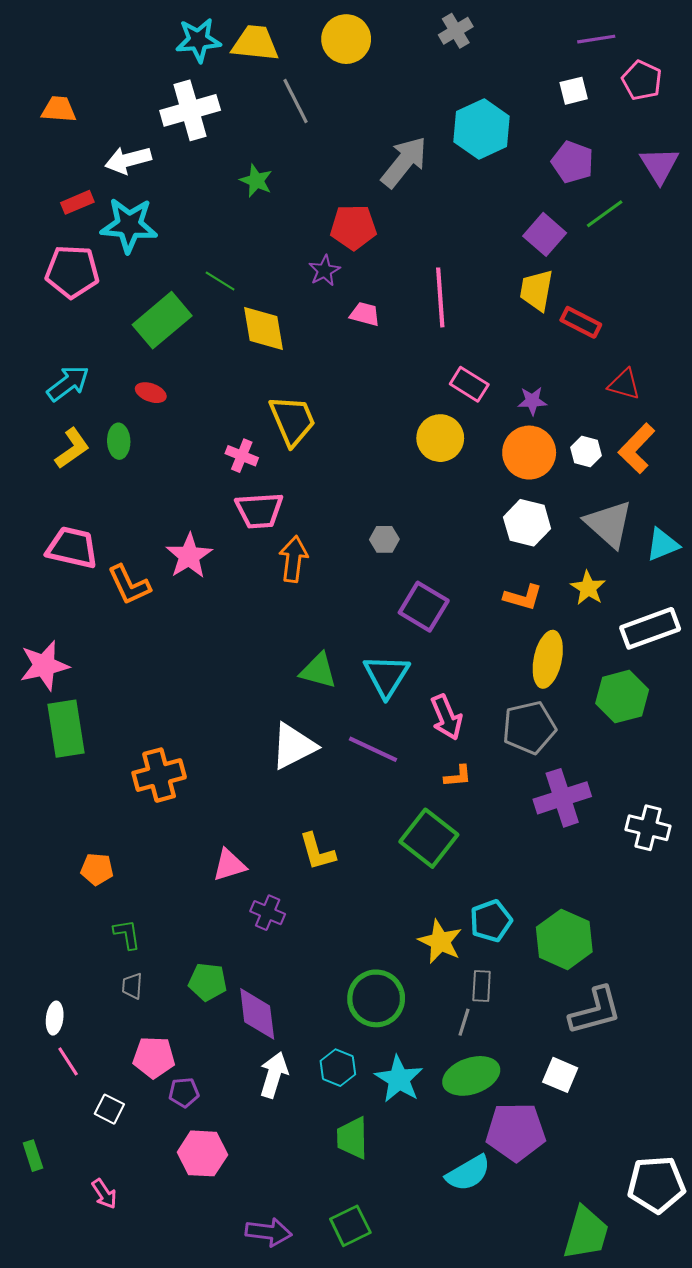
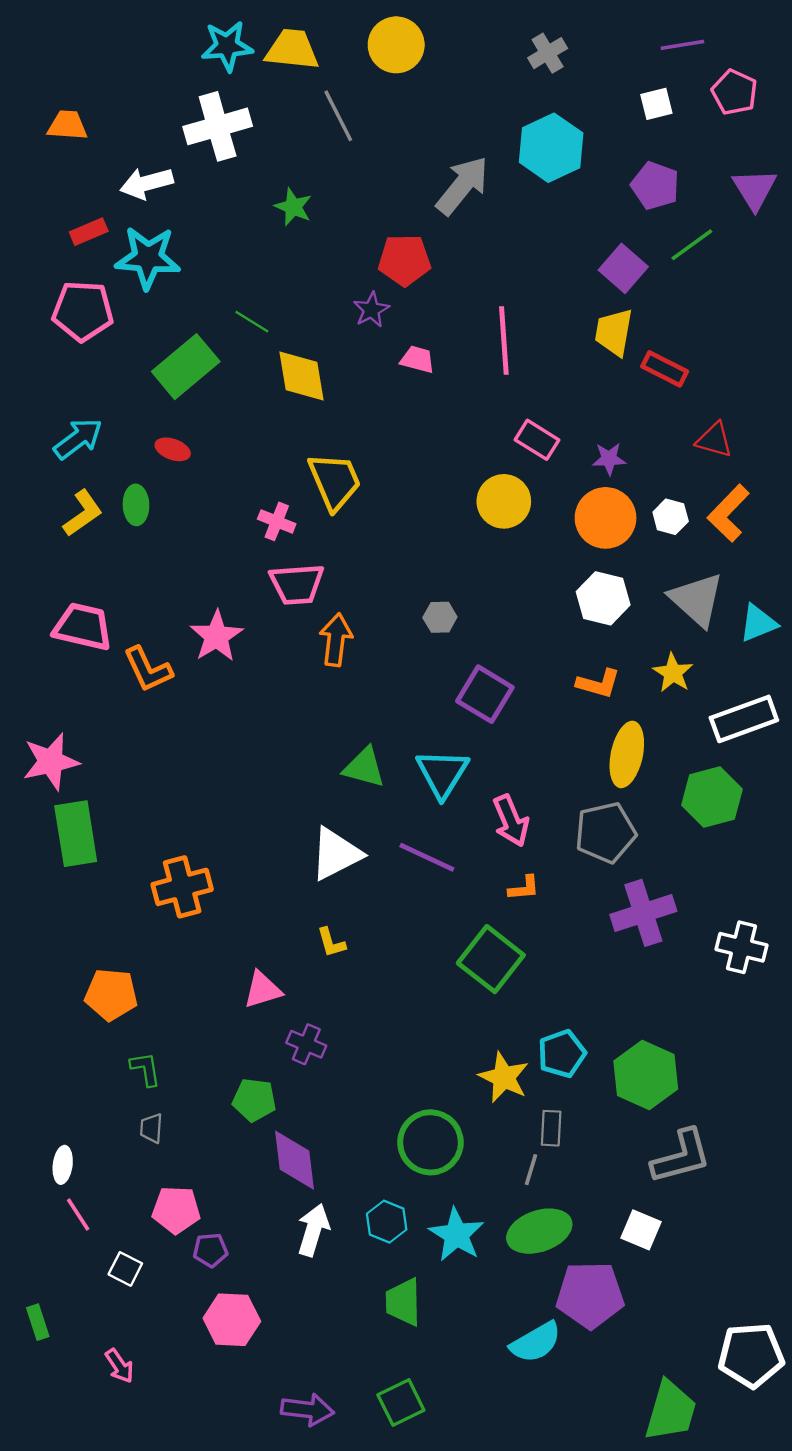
gray cross: (456, 31) -> (548, 53), moved
yellow L-shape: (317, 852) -> (331, 943), moved, size x0.7
orange pentagon: (97, 869) -> (111, 995), size x1.4
green pentagon: (208, 982) -> (254, 1100), moved

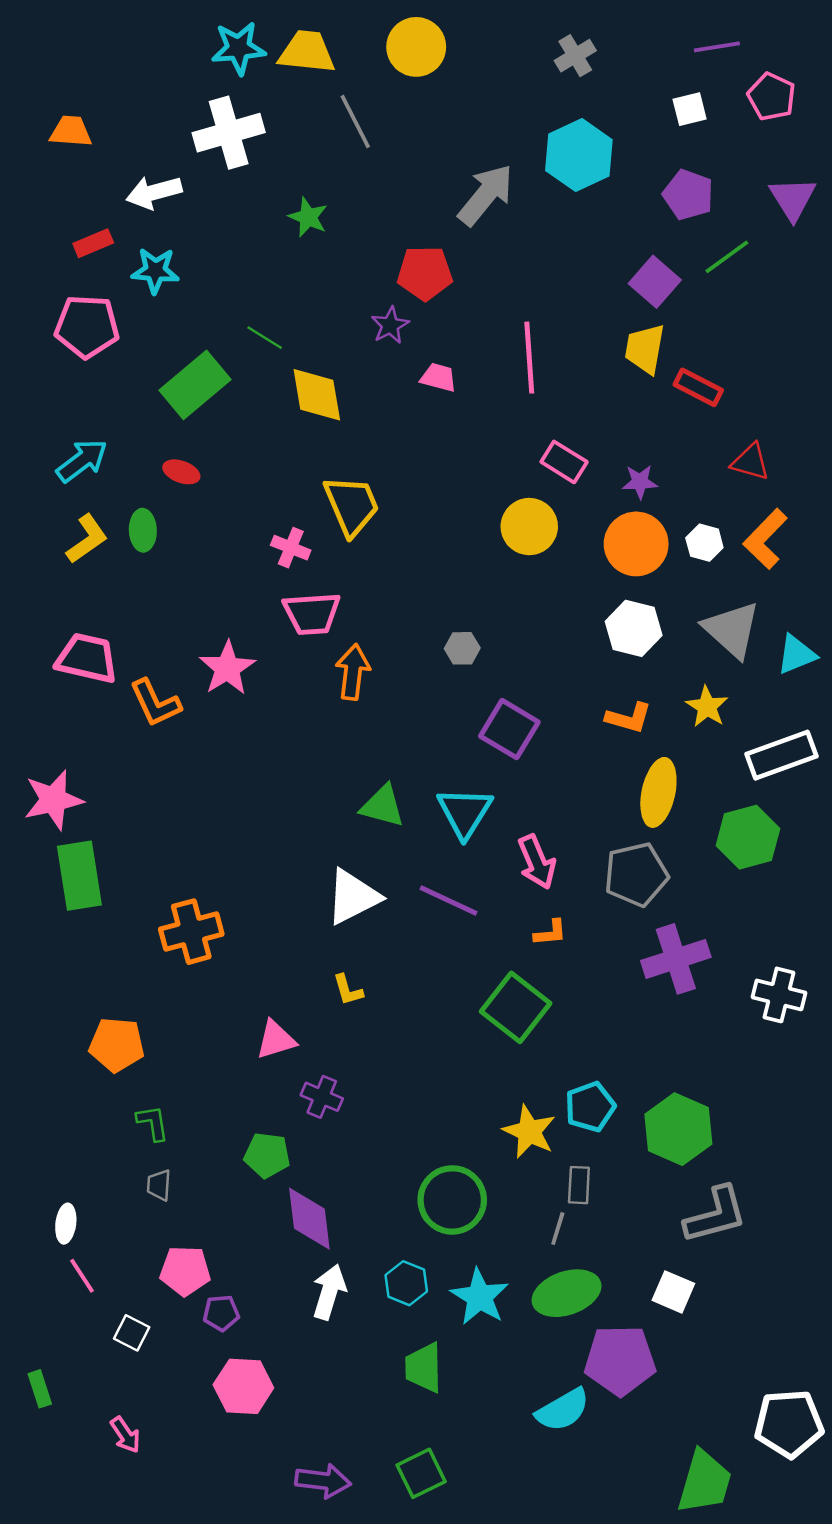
cyan star: (148, 258) -> (155, 271), size x0.7

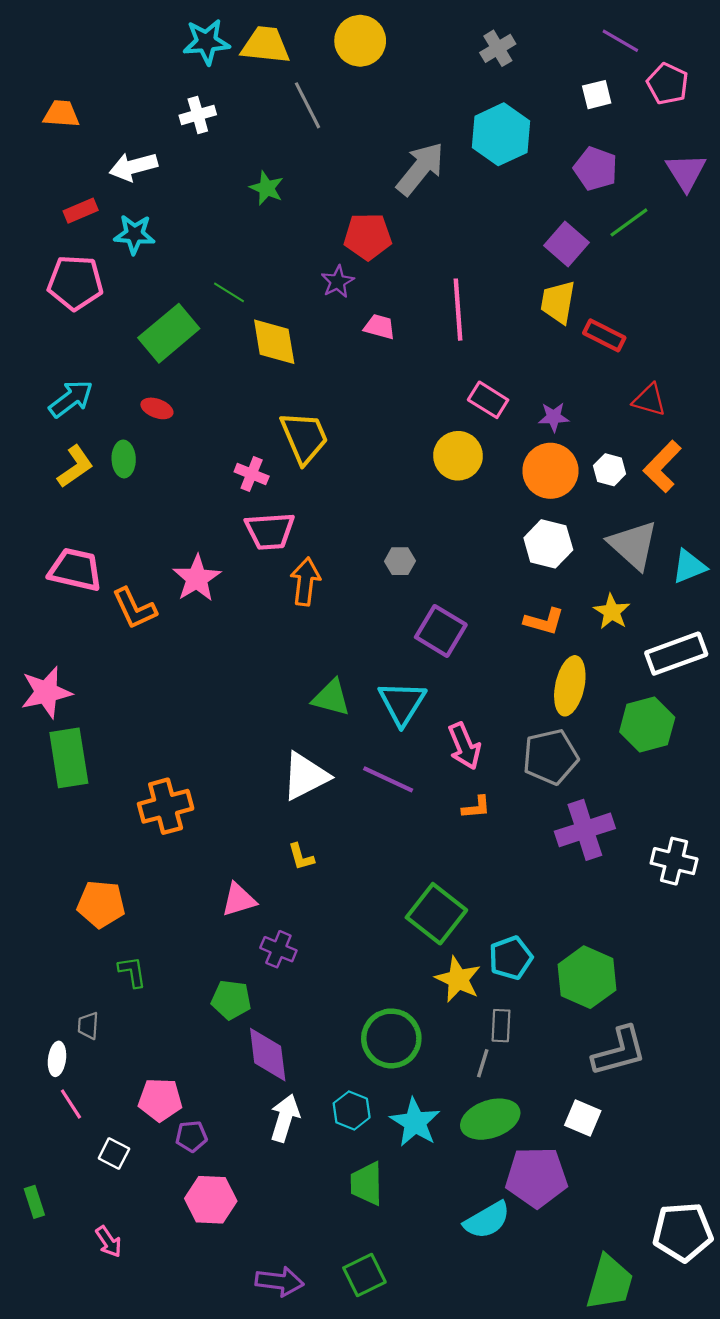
purple line: (717, 47) -> (620, 41), turned 39
white cross: (229, 133) -> (198, 115), size x0.6
green square: (516, 1007) -> (436, 914), moved
gray trapezoid: (159, 1185) -> (88, 1026), moved

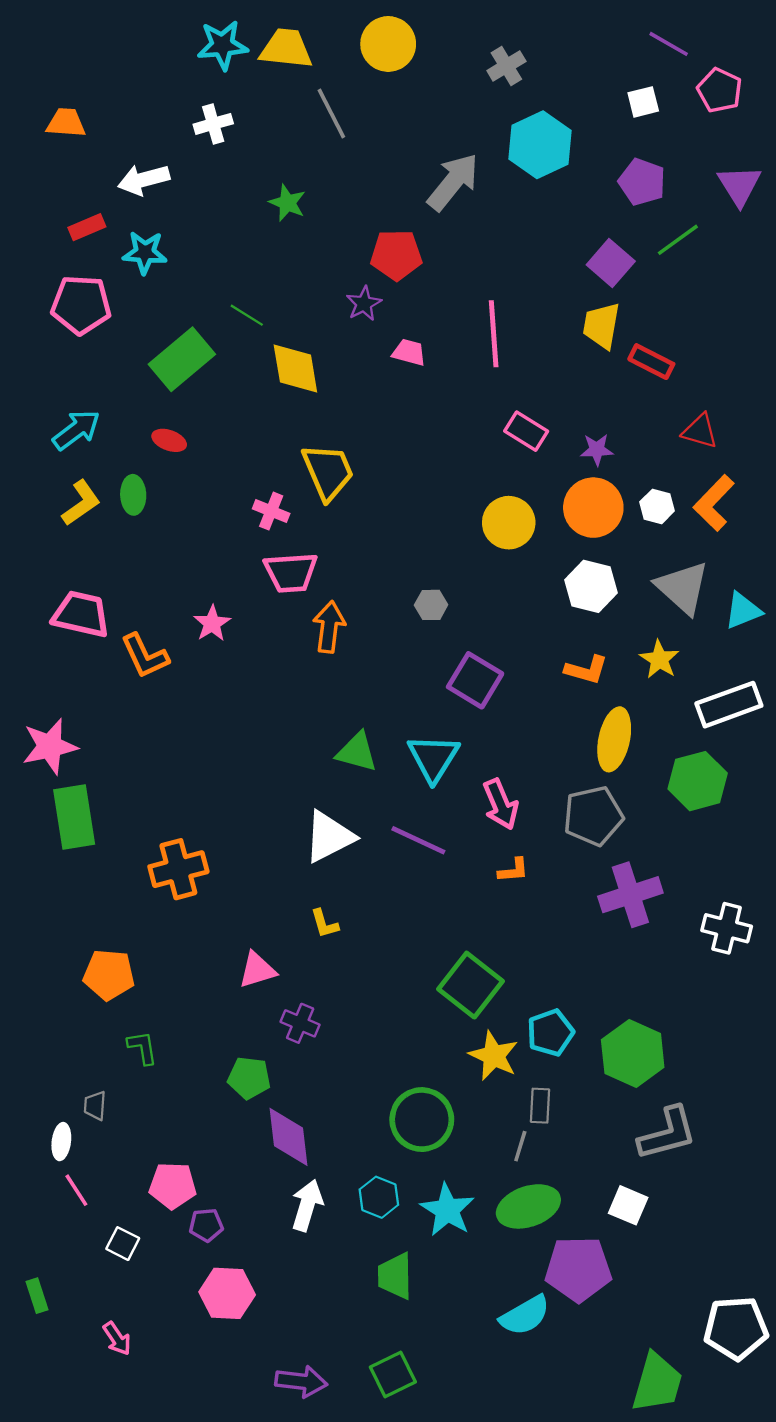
gray cross: (498, 48) -> (506, 66), moved
yellow circle: (458, 456) -> (509, 523), moved
pink star: (197, 578) -> (212, 623), size x0.7

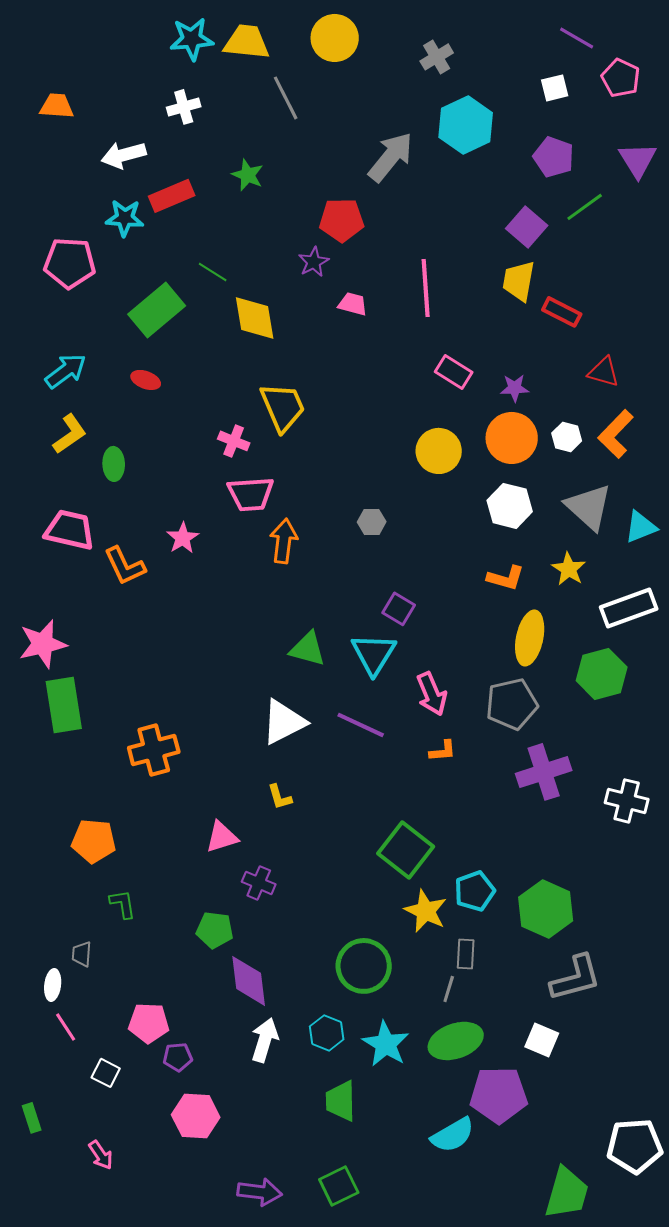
red rectangle: (87, 227) -> (172, 196), moved, size x1.4
green ellipse: (133, 495) -> (114, 464), moved
purple square: (475, 680) -> (399, 609), moved, size x0.7

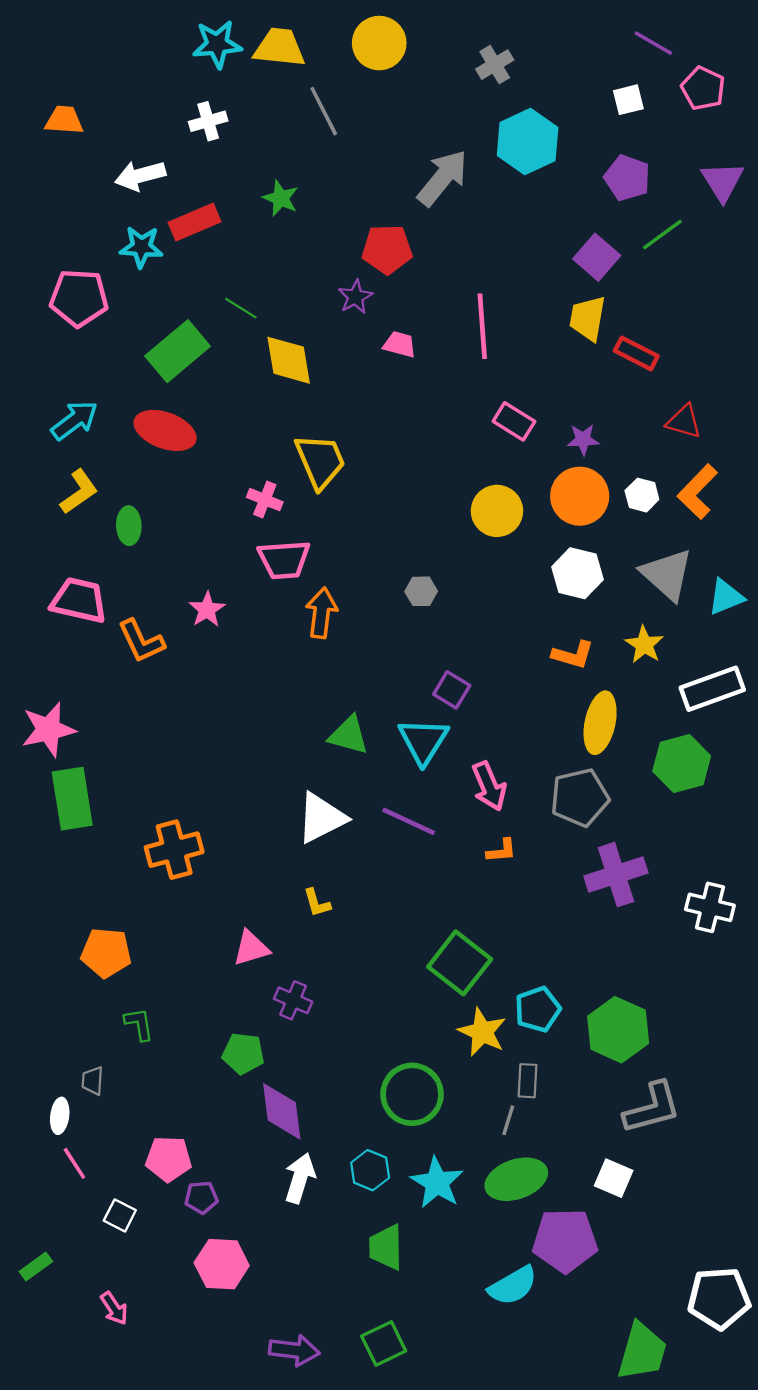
red ellipse: (146, 380) -> (165, 430), size x1.8
green rectangle: (32, 1118) -> (36, 1266), turned 72

